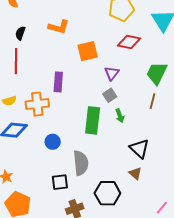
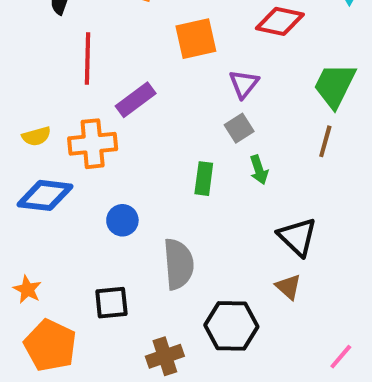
red line: (16, 61) -> (88, 58), moved
purple rectangle: (58, 82) -> (136, 100), turned 48
green rectangle: (93, 120) -> (204, 179), size x0.6
black square: (60, 182) -> (111, 303), moved

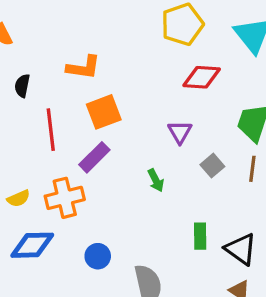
orange square: (196, 39) -> (104, 112), moved
gray square: (239, 128) -> (212, 166), moved
green arrow: (259, 170) -> (156, 180), moved
green rectangle: (204, 179) -> (200, 236), moved

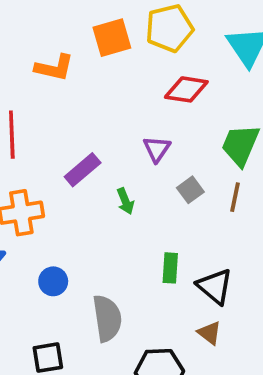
orange square: (104, 112) -> (112, 38), moved
purple rectangle: (94, 157) -> (83, 170), moved

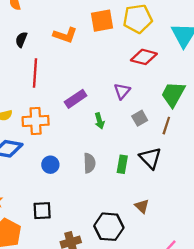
black triangle: (215, 286) -> (150, 158), moved
gray semicircle: (107, 318) -> (89, 163), moved, size x0.7

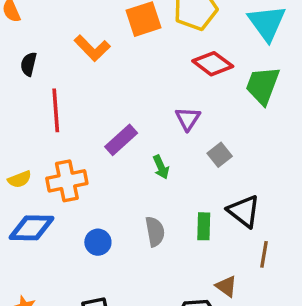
orange L-shape: (65, 35) -> (92, 48), turned 35
red diamond: (144, 57) -> (213, 64), turned 30
green trapezoid: (173, 94) -> (263, 85), moved
brown line: (166, 126) -> (264, 254), moved
brown triangle: (142, 206) -> (226, 286), moved

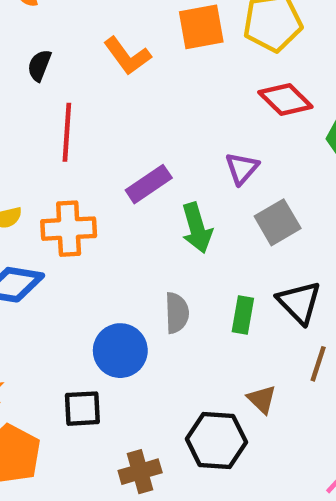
gray square: (220, 155) -> (278, 222), size x1.4
green arrow: (161, 167) -> (197, 228), size x1.5
blue circle: (98, 242) -> (120, 351), moved, size x1.5

